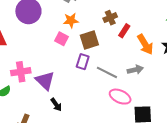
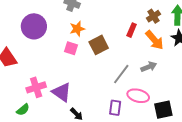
brown cross: (110, 18) -> (153, 16), moved
purple rectangle: (83, 62) -> (115, 108), moved
gray line: (107, 72) -> (121, 74), turned -70

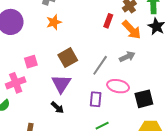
brown square: (99, 45) -> (68, 58), moved
pink square: (71, 48) -> (31, 62), moved, turned -32
purple triangle: (62, 92) -> (61, 84), moved, turned 30

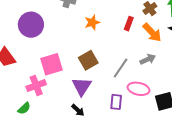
orange star: (54, 22) -> (92, 22), moved
pink square: (31, 62) -> (51, 64), size x1.6

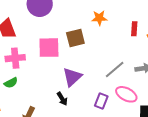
red rectangle: (129, 24) -> (134, 29), turned -32
brown square: (88, 60) -> (75, 38), moved
pink cross: (36, 85) -> (15, 58), moved

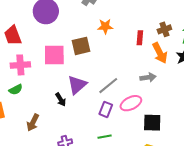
gray line: (115, 70) -> (108, 86), moved
pink ellipse: (126, 94) -> (131, 103), turned -55
black arrow: (62, 99) -> (61, 99), moved

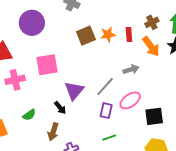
orange star: (105, 26) -> (108, 35), moved
brown square: (81, 46) -> (86, 36), moved
gray arrow: (148, 77) -> (131, 69), moved
green semicircle: (16, 90) -> (29, 115), moved
brown arrow: (33, 123) -> (53, 132), moved

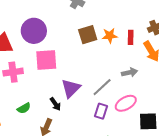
purple circle: (32, 23) -> (34, 31), moved

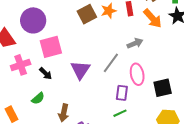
pink ellipse: (126, 103) -> (137, 74), turned -60
black arrow: (55, 104) -> (46, 73), moved
purple rectangle: (101, 111) -> (122, 93), moved

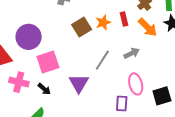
gray line: (111, 63) -> (102, 60), moved
pink cross: (21, 65) -> (19, 82), turned 36

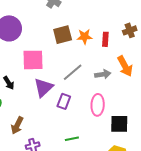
orange arrow: (148, 27) -> (125, 66), moved
pink square: (48, 62) -> (33, 60), moved
purple rectangle: (122, 104) -> (64, 101), moved

